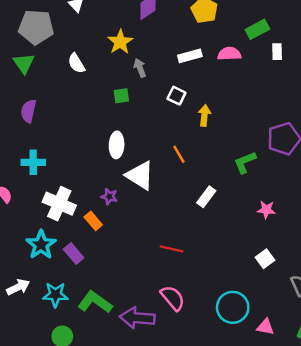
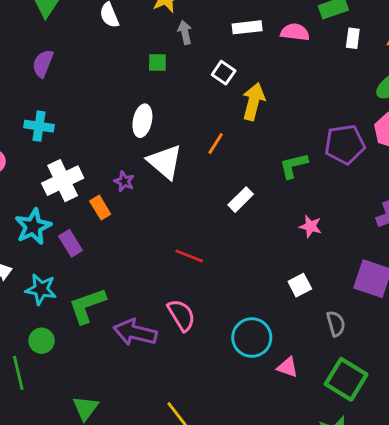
yellow arrow: (204, 115) -> (254, 102), size x1.4
orange line: (179, 154) -> (216, 144), turned 54
white cross: (59, 204) -> (63, 181), turned 32
green L-shape: (95, 302) -> (87, 306), turned -64

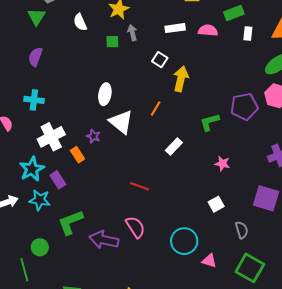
green square: (157, 62) -> (112, 42), moved
cyan star: (41, 289) -> (40, 200), moved

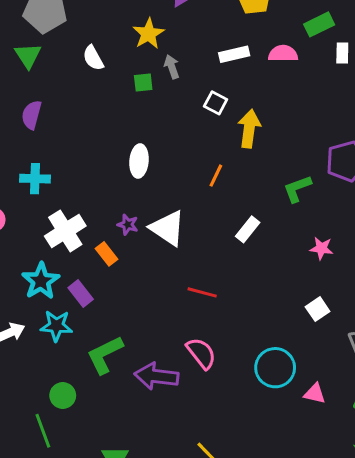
white triangle: (121, 122) -> (168, 228), moved

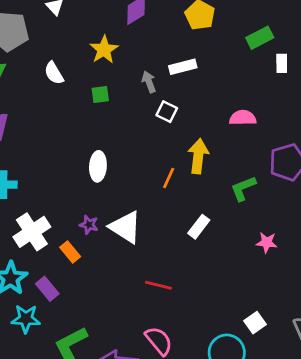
pink semicircle: (283, 54) -> (243, 118), moved
gray arrow: (172, 67) -> (149, 82), moved
yellow arrow: (249, 129) -> (198, 156), moved
white square: (318, 309) -> (255, 323), moved

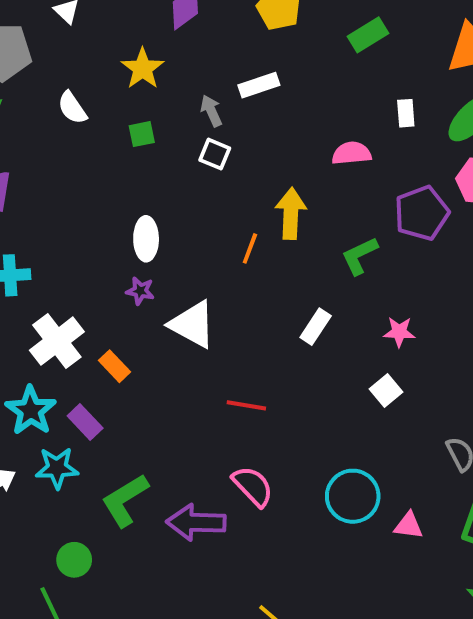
white rectangle: (282, 63) -> (406, 113), moved
white square: (167, 112) -> (215, 154), moved
purple star: (89, 225) -> (140, 291), moved
white rectangle: (199, 227) -> (316, 327), moved
white square: (255, 323) -> (386, 390), moved

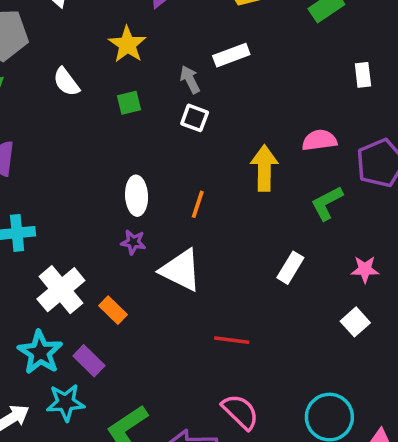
pink semicircle: (351, 153) -> (319, 140), moved
orange line: (250, 248) -> (198, 204), moved

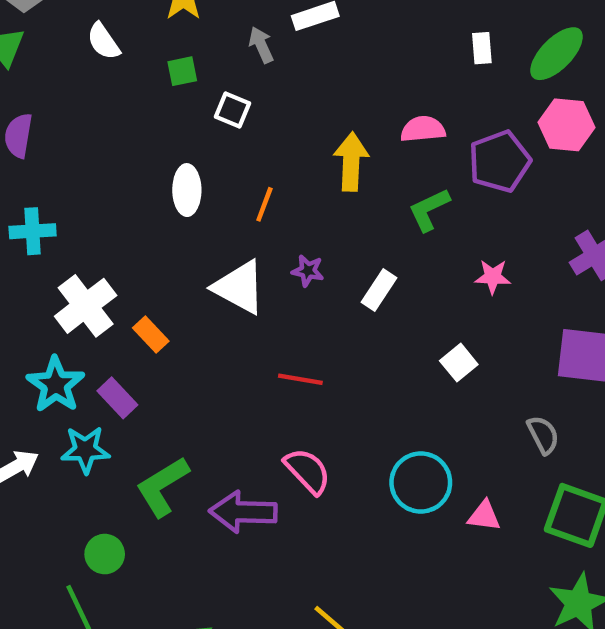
white square: (195, 118) -> (232, 110), moved
purple star: (133, 242) -> (308, 271), moved
pink star: (365, 269) -> (493, 277), moved

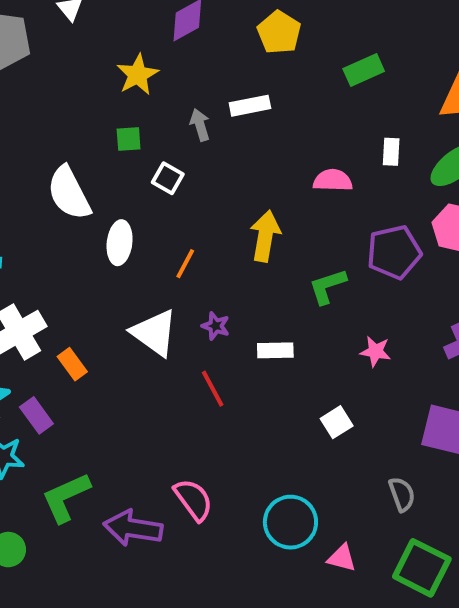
white semicircle: (103, 41) -> (69, 193), moved, size x1.6
pink semicircle: (423, 129) -> (333, 180), moved
white rectangle: (379, 290) -> (275, 350), turned 48
red line: (300, 379) -> (213, 389), moved, turned 45

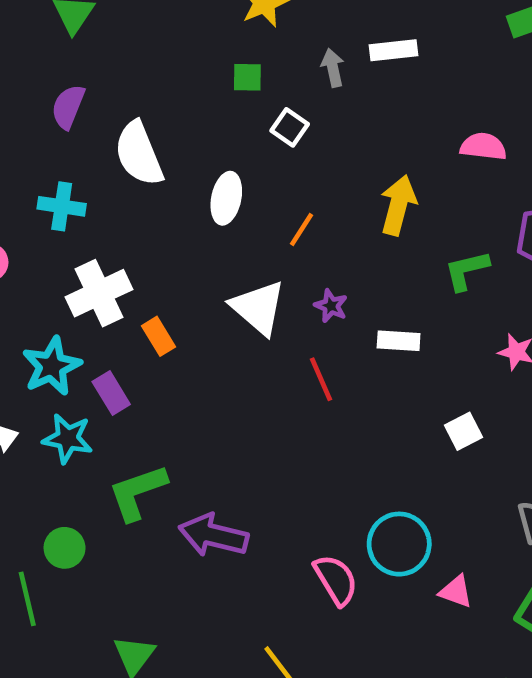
white semicircle: (69, 193) -> (139, 154), moved
pink semicircle: (193, 500) -> (336, 580), moved

